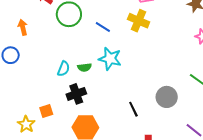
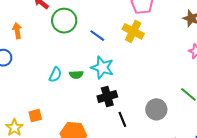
black cross: (76, 94) -> (107, 96), moved

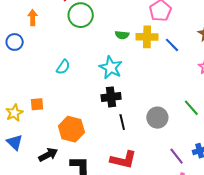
yellow cross: (133, 31) -> (147, 37), turned -35
blue line: (97, 36) -> (172, 45), moved
green semicircle: (76, 75) -> (122, 35), moved

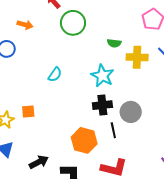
orange arrow: (33, 18) -> (25, 25), turned 105
yellow cross: (147, 37) -> (137, 57), moved
gray circle: (157, 118) -> (131, 112), moved
orange hexagon: (71, 129) -> (84, 140), moved

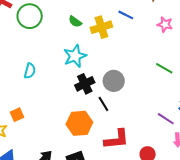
green semicircle: (114, 43) -> (75, 22), turned 48
cyan star: (102, 76) -> (75, 56), turned -30

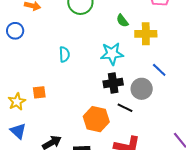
blue line: (126, 15) -> (159, 70), moved
cyan semicircle: (30, 71) -> (64, 54), turned -35
black line: (103, 104) -> (125, 108), turned -49

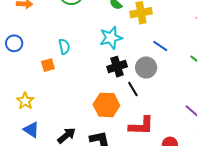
blue circle: (15, 31) -> (14, 43), moved
orange square: (39, 92) -> (48, 65), moved
black line: (125, 108) -> (133, 89), turned 42

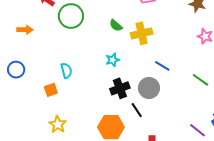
cyan star: (111, 38) -> (113, 60), size x0.6
yellow star: (25, 101) -> (58, 124), moved

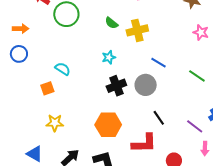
blue circle: (16, 70) -> (19, 54), moved
cyan semicircle: (66, 71) -> (63, 69), turned -42
black line: (137, 110) -> (159, 118), moved
yellow star: (58, 124) -> (55, 123), turned -30

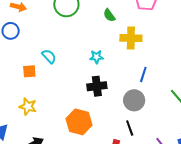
green semicircle: (111, 23) -> (109, 15), moved
blue line: (158, 63) -> (143, 74), turned 63
gray circle: (146, 85) -> (134, 100), moved

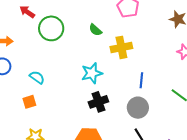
cyan semicircle: (49, 56) -> (37, 77), moved
cyan star: (97, 57) -> (92, 73), size x1.5

